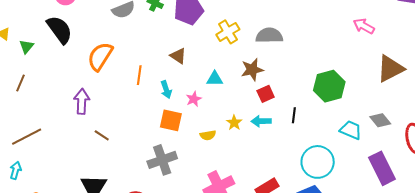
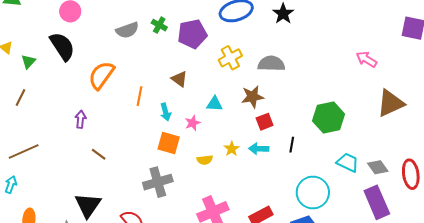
purple arrow: (82, 101) -> (81, 119), size x0.7
gray diamond: (380, 120) -> (378, 167), moved

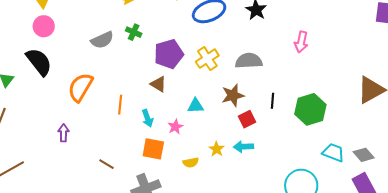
purple pentagon: (192, 34) -> (169, 54), moved
pink arrow: (366, 59) -> (301, 42), moved, turned -105
black line: (292, 145) -> (272, 101), moved
brown line: (99, 154) -> (106, 164), moved

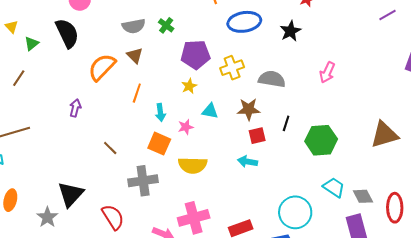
brown triangle: (158, 84) -> (135, 55), moved
yellow star: (217, 149) -> (189, 86), moved
yellow semicircle: (191, 162) -> (193, 165), size x1.8

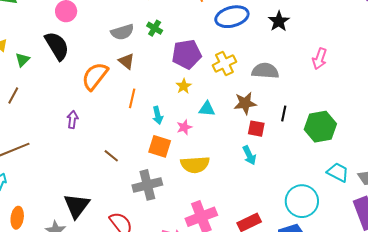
red square: (257, 136) -> (256, 129), turned 30
cyan arrow: (248, 162) -> (249, 155), turned -120

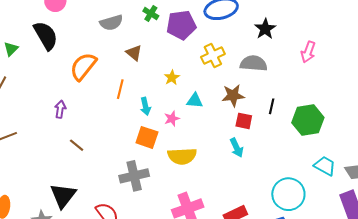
black star: (279, 21) -> (265, 29), moved
green cross: (155, 28) -> (151, 13), moved
purple pentagon: (187, 54) -> (181, 25), moved
brown triangle: (126, 61) -> (134, 53), moved
brown line: (111, 156) -> (77, 145), moved

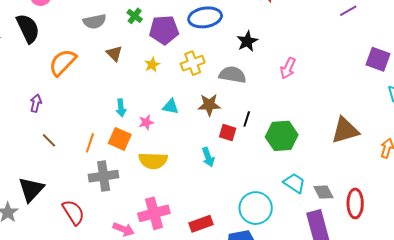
yellow star: (172, 78) -> (152, 65), moved
orange line: (120, 89) -> (90, 143), moved
red square: (244, 121) -> (228, 133), moved

